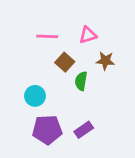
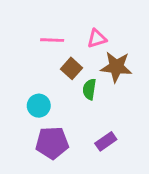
brown star: (105, 61) -> (116, 67), size x1.5
purple rectangle: (84, 130) -> (106, 141), moved

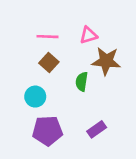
brown square: (72, 68) -> (49, 62), moved

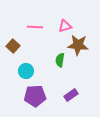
brown square: (49, 62) -> (13, 46), moved

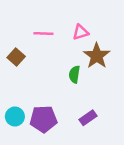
brown star: (78, 45) -> (97, 56), turned 30
cyan circle: (26, 71) -> (15, 117), moved

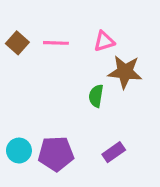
brown star: (97, 56) -> (125, 72), turned -30
brown square: (16, 57) -> (17, 43), moved

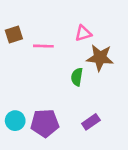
brown square: (17, 43) -> (14, 35), turned 30
pink line: (56, 43) -> (43, 46), moved

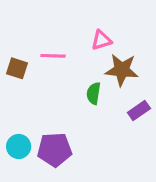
brown square: (14, 35) -> (17, 68), moved, turned 36
purple rectangle: (91, 122) -> (139, 111), moved

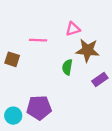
brown square: (17, 68) -> (12, 59), moved
cyan circle: (19, 146) -> (13, 116), moved

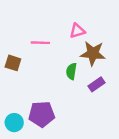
purple rectangle: (100, 80) -> (96, 84), moved

